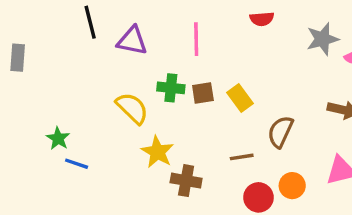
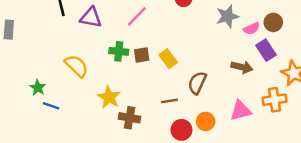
pink line: (196, 39) -> (137, 16), turned 45
yellow semicircle: (132, 108) -> (76, 66), moved

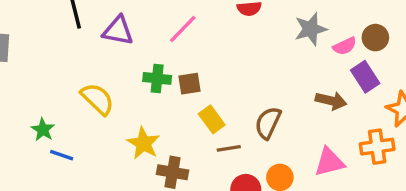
yellow rectangle: (168, 59) -> (212, 119), moved

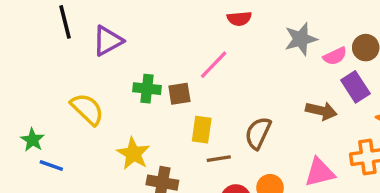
pink line: (183, 29) -> (214, 65), moved
purple triangle: (118, 31) -> (108, 41), turned -40
yellow rectangle: (212, 119) -> (202, 130), turned 44

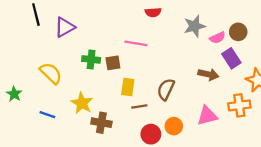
pink line: (214, 65) -> (136, 43), turned 55
blue line: (51, 165) -> (47, 115), moved

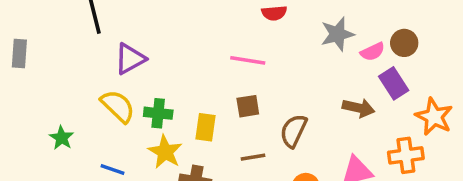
purple triangle: (65, 27) -> (130, 59), moved
green cross: (91, 59) -> (158, 113), moved
brown square: (113, 63) -> (248, 106), moved
yellow rectangle: (128, 87) -> (206, 127), moved

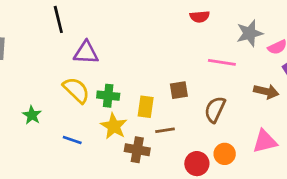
purple triangle: (130, 59) -> (86, 53), turned 32
pink line: (248, 60) -> (222, 62), moved
brown line: (253, 157) -> (165, 130), moved

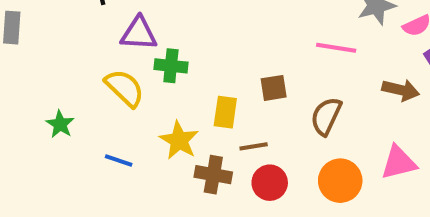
green cross: (108, 96) -> (171, 66), moved
orange circle: (225, 154) -> (340, 181), size x1.4
red circle: (197, 164) -> (270, 183), moved

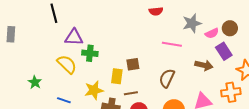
brown square: (274, 88) -> (133, 64), moved
yellow star: (179, 140) -> (94, 90), turned 30

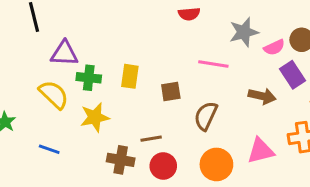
brown square: (133, 64) -> (171, 91), moved
yellow rectangle: (117, 76) -> (130, 76), moved
yellow star: (94, 90) -> (95, 117), moved

